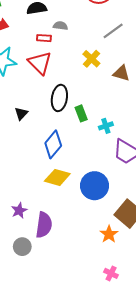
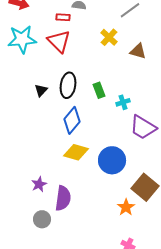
black ellipse: (59, 98) -> (68, 85), moved

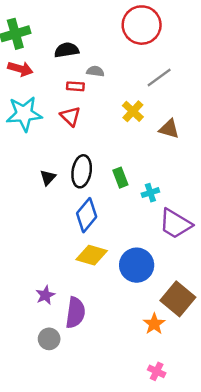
red triangle: (59, 41) -> (70, 116), size x0.7

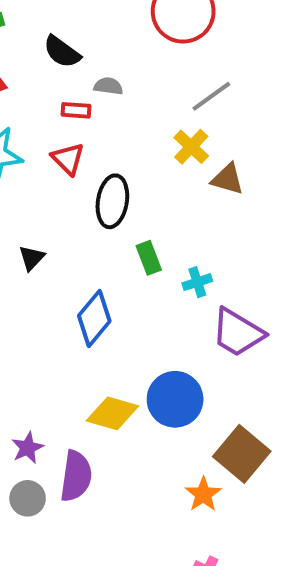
black semicircle: (67, 50) -> (62, 52), turned -135
yellow cross: (133, 111) -> (191, 147), moved
black ellipse: (82, 171) -> (112, 201), moved
yellow diamond: (92, 255) -> (112, 413), moved
gray circle: (49, 339) -> (28, 498), moved

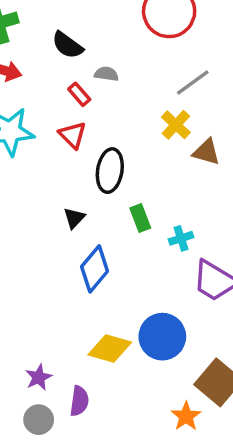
red rectangle: (76, 110) -> (79, 94), turned 45
black triangle: (32, 258) -> (74, 218), moved
purple semicircle: (76, 476) -> (79, 401), size x0.7

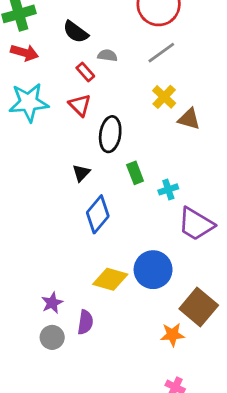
gray line: (193, 82) -> (161, 53), moved
orange star: (186, 416) -> (172, 335), turned 30

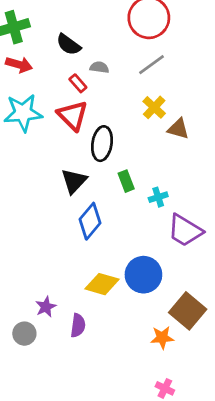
red triangle: (80, 105) -> (73, 115), size x1.4
black triangle: (81, 173) -> (74, 181), size x1.5
gray circle: (52, 337) -> (24, 334), moved

